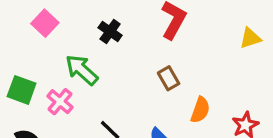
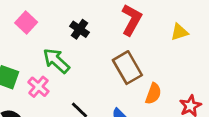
yellow triangle: (250, 38) -> (179, 32), moved
brown rectangle: (169, 78) -> (127, 68), size x1.6

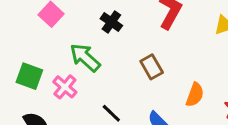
brown rectangle: (127, 68) -> (152, 67), moved, size x0.7

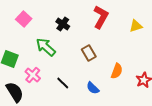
pink cross: (65, 87) -> (33, 75), moved

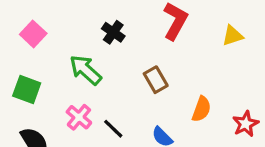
pink square: (24, 19) -> (33, 34), moved
pink cross: (33, 75) -> (79, 117), moved

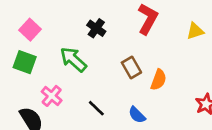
green square: (27, 89) -> (25, 62), moved
orange semicircle: (201, 109) -> (159, 80), moved
pink cross: (79, 117) -> (52, 96), moved

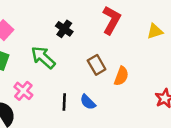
black line: (96, 108) -> (64, 102), turned 49
blue semicircle: (137, 115) -> (88, 102), moved

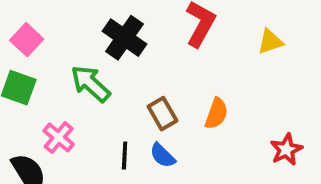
black cross: (64, 29) -> (125, 38), size x1.5
brown rectangle: (97, 65) -> (162, 114), moved

